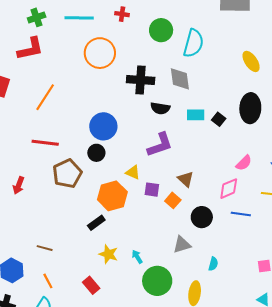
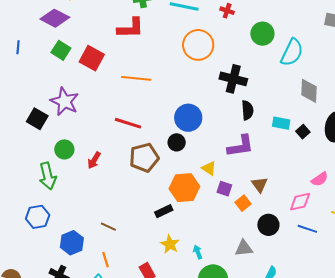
gray diamond: (180, 79) -> (309, 91), moved
orange line: (45, 97) -> (136, 78), turned 52
black semicircle: (160, 108) -> (247, 110), turned -114

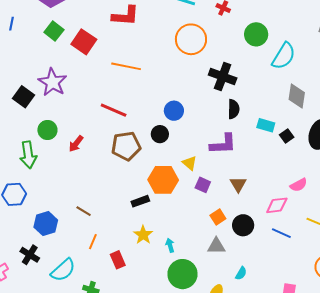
blue circle: (188, 118) -> (174, 111), size x0.7
orange square: (243, 203) -> (218, 217), moved
orange line: (105, 260) -> (93, 242), moved, turned 35

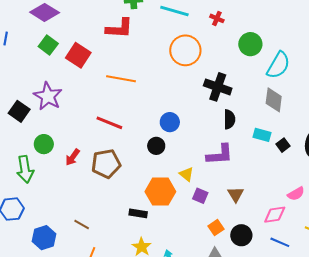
gray diamond: (297, 96) -> (274, 100), moved
brown pentagon: (126, 146) -> (106, 164), moved
black rectangle: (140, 201) -> (138, 213), turned 30

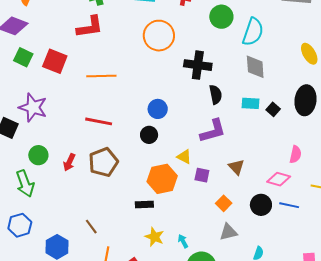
pink semicircle: (296, 194) -> (295, 154), turned -36
pink diamond: (275, 215) -> (279, 179), turned 35
brown line: (82, 224) -> (91, 227), turned 35
black circle: (241, 235) -> (261, 205), moved

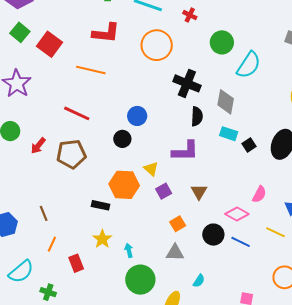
red L-shape: (90, 27) -> (106, 33), moved
gray diamond: (255, 67) -> (226, 102), moved
purple square: (202, 175) -> (164, 191), turned 35

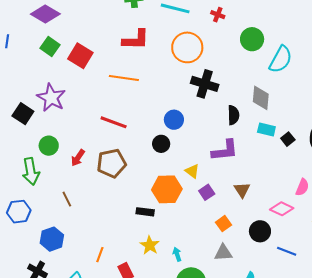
black cross: (187, 83) -> (205, 84), moved
brown line: (44, 213) -> (67, 199), moved
blue line: (241, 242) -> (287, 251), moved

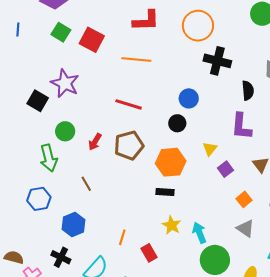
purple L-shape: (225, 151) -> (241, 126), turned 104
yellow triangle: (192, 171) -> (210, 149), turned 35
orange hexagon: (167, 189) -> (171, 162), moved
gray triangle: (223, 253) -> (245, 228), turned 42
cyan arrow: (177, 254) -> (199, 233), size x1.5

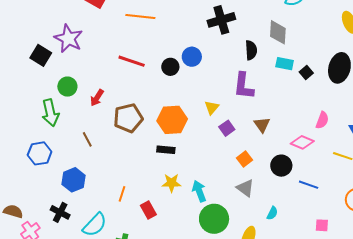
black cross: (217, 61) -> (221, 20), turned -32
black circle: (177, 123) -> (170, 67), moved
brown pentagon: (129, 145) -> (128, 118), moved
yellow star: (171, 225) -> (171, 183), turned -30

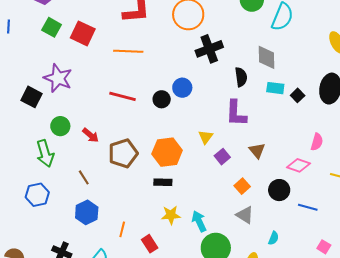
red arrow: (97, 98) -> (91, 135), turned -78
blue hexagon: (74, 180) -> (87, 212), moved
pink square: (322, 225) -> (324, 247), turned 32

